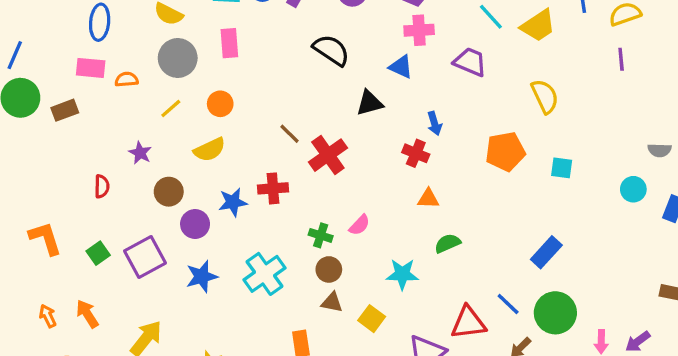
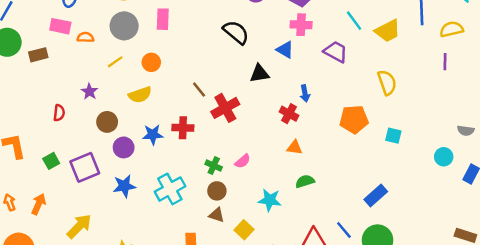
orange arrow: (87, 314) -> (39, 204), turned 50

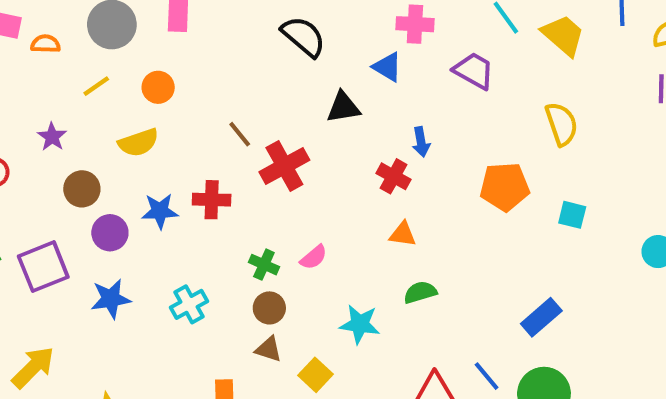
yellow trapezoid: (388, 31) -> (563, 35), turned -112
cyan cross: (170, 189) -> (189, 304), size x0.7

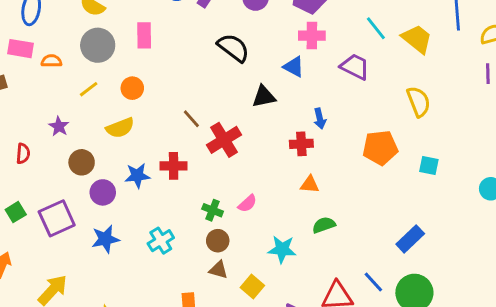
red cross: (394, 176) -> (301, 144), turned -30

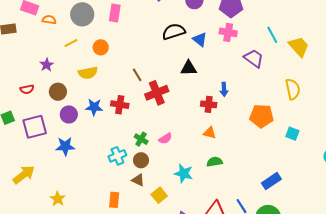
black semicircle: (233, 48) -> (174, 32), turned -65
blue triangle: (294, 67) -> (200, 39), moved
red semicircle: (23, 154) -> (27, 89), moved, turned 64
cyan cross: (161, 241) -> (117, 156), moved

